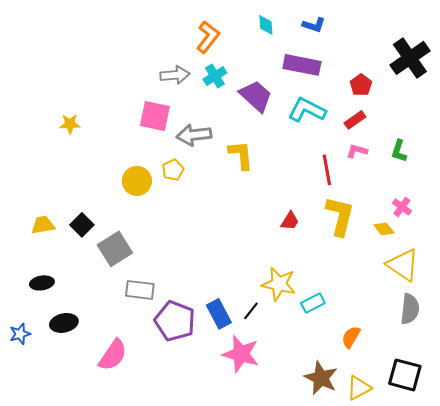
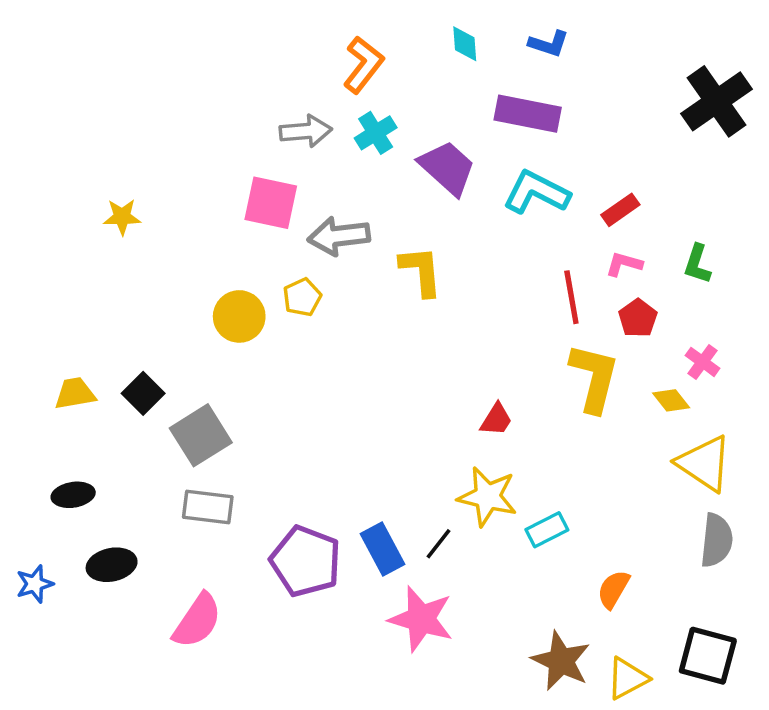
red pentagon: (361, 85) -> (638, 318), moved
red trapezoid: (290, 221) -> (496, 420), moved
gray rectangle: (140, 290) -> (208, 507), moved

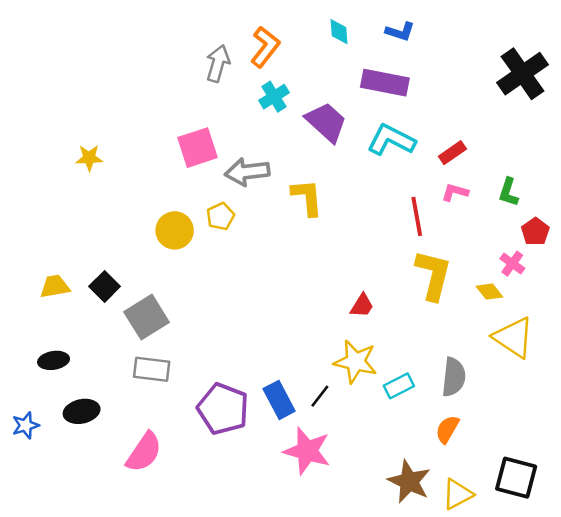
gray arrow: (306, 131) -> (218, 63), moved, turned -69
pink square: (271, 203) -> (198, 148), turned -30
red pentagon: (638, 318) -> (535, 232), moved
gray semicircle: (717, 540) -> (454, 377), moved

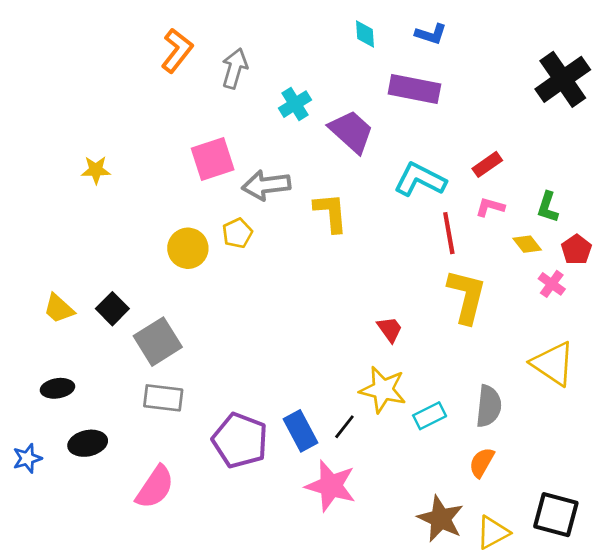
orange L-shape: (265, 47) -> (177, 51), moved
cyan L-shape: (391, 140) -> (420, 180), moved
yellow trapezoid: (55, 286) -> (59, 309), turned -128
yellow diamond: (489, 292) -> (527, 244), moved
red trapezoid: (362, 306) -> (390, 329), turned -68

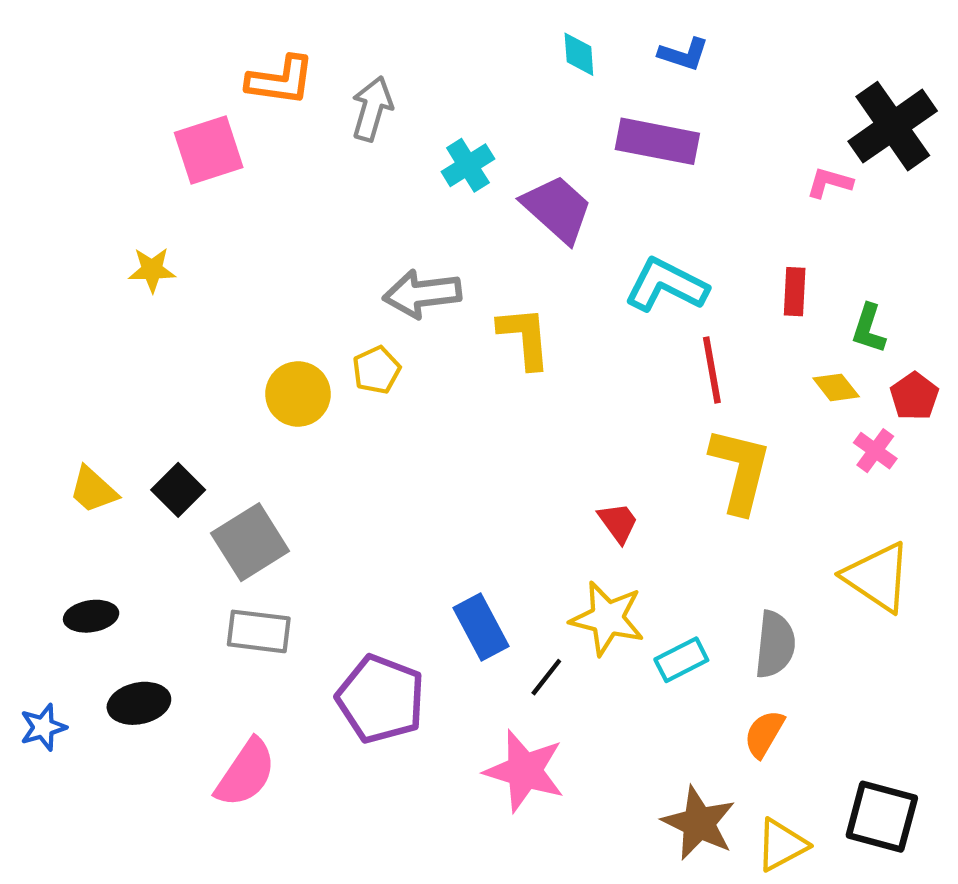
orange L-shape: (177, 51) -> (281, 80), turned 60
pink square: (213, 159) -> (209, 150), moved
red rectangle: (487, 164) -> (795, 292), moved, turned -52
pink L-shape: (490, 207) -> (829, 183), moved
blue rectangle: (300, 431) -> (481, 627), moved

